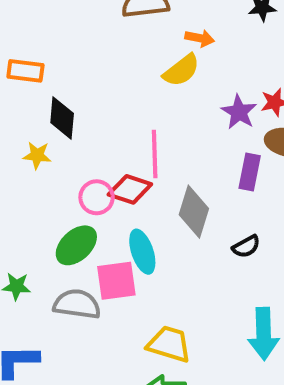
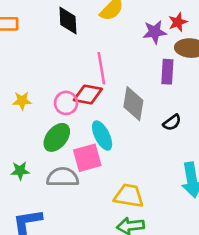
purple star: (239, 112) -> (155, 32), turned -30
black diamond: (62, 118) -> (68, 21), moved
yellow star: (37, 155) -> (22, 101), moved

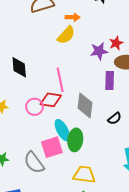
black diamond: (68, 21) -> (19, 67), moved
green ellipse: (57, 137) -> (75, 140), moved, turned -30
gray semicircle: (63, 177) -> (34, 163), turned -125

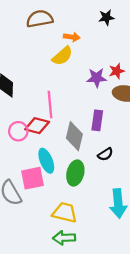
purple rectangle: (110, 81) -> (97, 120), moved
green ellipse: (75, 140) -> (75, 173), moved

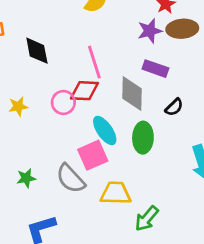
purple star: (97, 78) -> (150, 31), moved
purple rectangle: (97, 120) -> (155, 69), turned -66
yellow trapezoid: (65, 213) -> (116, 193), moved
green arrow: (64, 238) -> (147, 219), turned -35

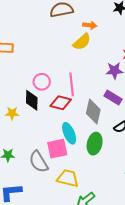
black diamond: (37, 51) -> (32, 100), moved
pink circle: (63, 102) -> (42, 82), moved
yellow star: (18, 106) -> (12, 113), moved

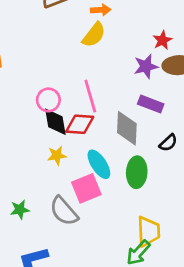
black diamond: (32, 100) -> (55, 122), moved
yellow star: (12, 113) -> (57, 155), moved
yellow trapezoid: (68, 178) -> (148, 232), moved, turned 85

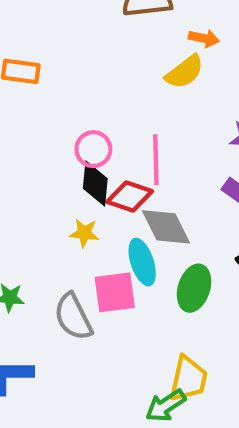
gray diamond: (127, 128) -> (166, 227), moved, turned -44

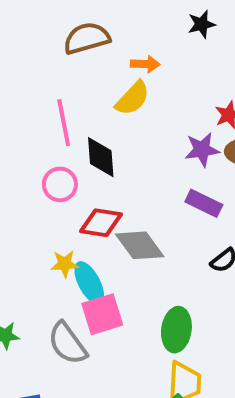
pink line: (156, 160) -> (64, 123), moved
black diamond: (95, 183) -> (101, 157), moved
cyan ellipse: (142, 262) -> (89, 283), moved
green ellipse: (194, 288) -> (176, 330), moved

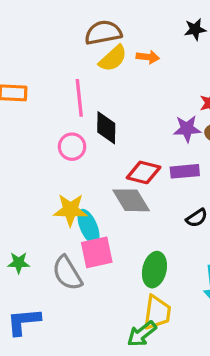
yellow semicircle: (133, 98) -> (113, 58), moved
purple rectangle: (204, 203) -> (185, 171), turned -36
red diamond: (101, 223) -> (144, 172), moved
yellow star: (65, 264) -> (70, 210), size x1.5

